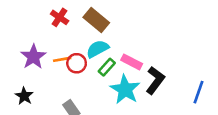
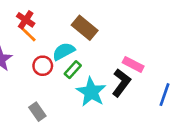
brown rectangle: (96, 20) -> (85, 28), moved
orange line: (62, 59) -> (28, 34), moved, turned 54
pink rectangle: (132, 62) -> (133, 64), moved

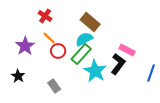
orange line: (28, 34) -> (49, 38), moved
cyan semicircle: (64, 51) -> (84, 39), moved
green rectangle: (73, 70) -> (81, 54), size x1.5

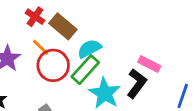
brown rectangle: (90, 22) -> (63, 26), moved
red circle: (58, 51) -> (53, 65), size x1.5

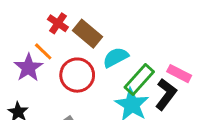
orange line: (41, 47) -> (43, 51), moved
green rectangle: (85, 70) -> (139, 79), moved

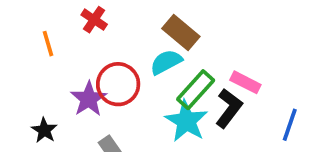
brown rectangle: (88, 34) -> (181, 33), moved
orange line: (43, 51) -> (48, 44), moved, turned 30
purple star: (28, 68) -> (89, 99), moved

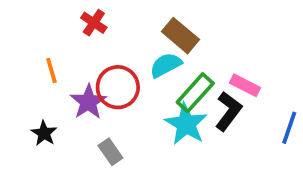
orange line: (48, 44) -> (51, 71), moved

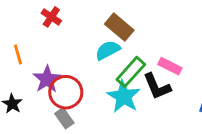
red circle: (118, 87) -> (66, 92), moved
black L-shape: (228, 111) -> (157, 86), turned 120

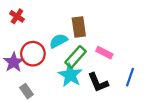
brown rectangle: (119, 27) -> (79, 27), moved, turned 42
black L-shape: (157, 86) -> (98, 83), moved
red circle: (66, 92) -> (33, 54), moved

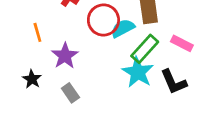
red circle: (33, 54) -> (103, 20), moved
gray rectangle: (27, 91) -> (70, 93), moved

